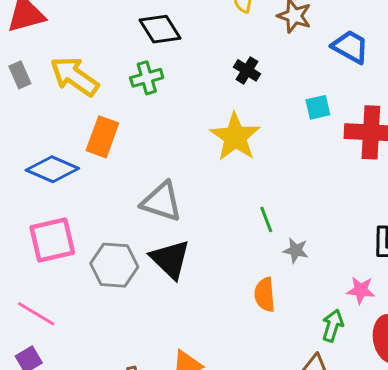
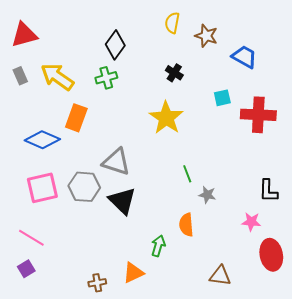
black diamond: (160, 29) -> (115, 45), turned 68
gray hexagon: (114, 265) -> (84, 187), moved
green arrow: (333, 326) -> (158, 246), moved

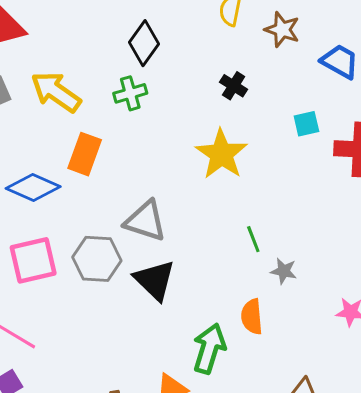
green arrow: (158, 246) -> (209, 348), size x1.5

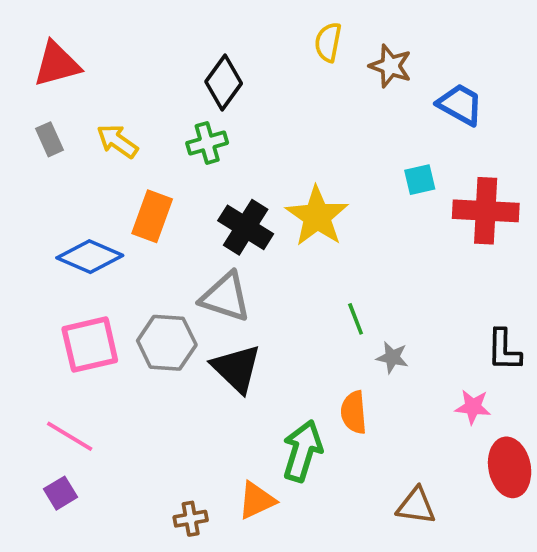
black cross: (234, 86) -> (246, 227), moved, size x1.6
yellow arrow: (56, 92) -> (117, 141), size x0.7

